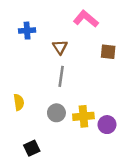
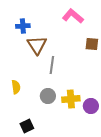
brown triangle: (60, 47) -> (37, 45), moved, size x1.5

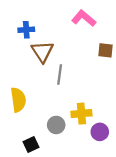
yellow semicircle: (16, 87) -> (18, 100), size x1.5
gray circle: (48, 96) -> (56, 125), moved
purple circle: (91, 106) -> (100, 132), moved

